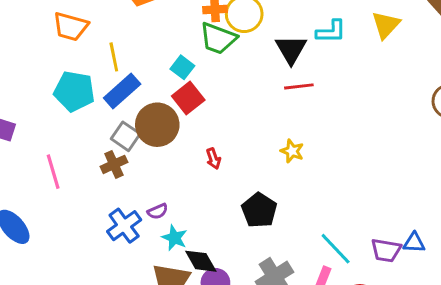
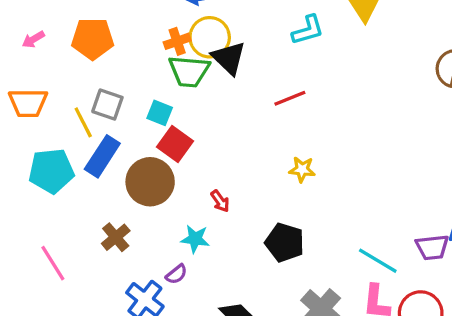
black triangle: (291, 49) -> (229, 58), moved
gray square: (126, 136) -> (107, 105), moved
cyan star: (174, 238) -> (195, 239), moved

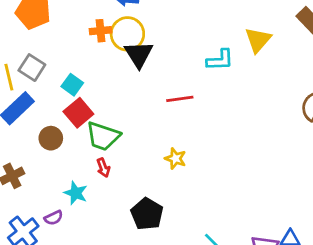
cyan L-shape: (308, 30) -> (220, 60), moved
green trapezoid: (189, 71) -> (103, 136), moved
brown circle: (150, 182) -> (51, 138), size x0.6

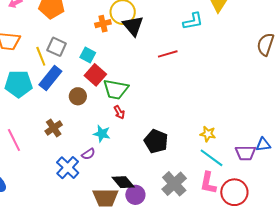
orange cross: (101, 31) -> (103, 24), moved
yellow star: (175, 158) -> (208, 134), moved

